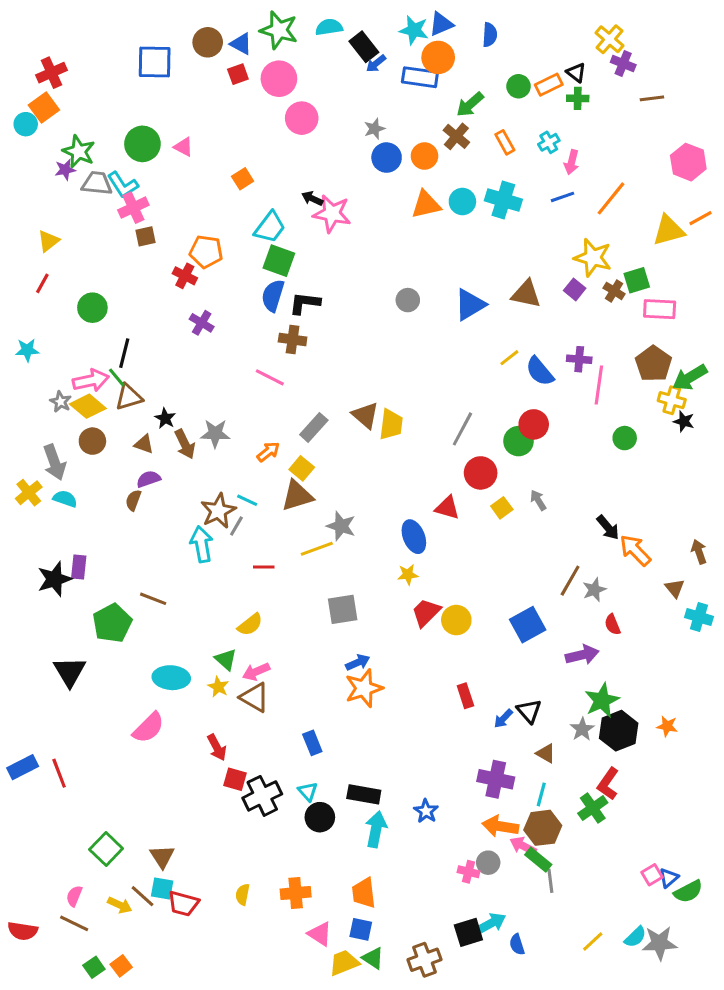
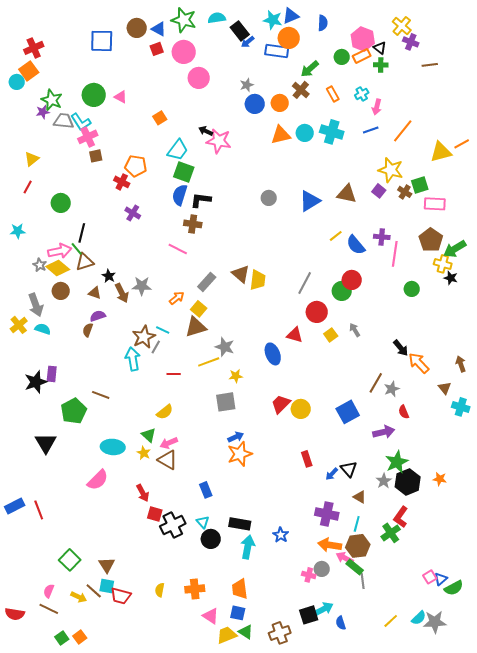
pink hexagon: (688, 162) -> (363, 39), moved
yellow star: (408, 575) -> (236, 376), moved

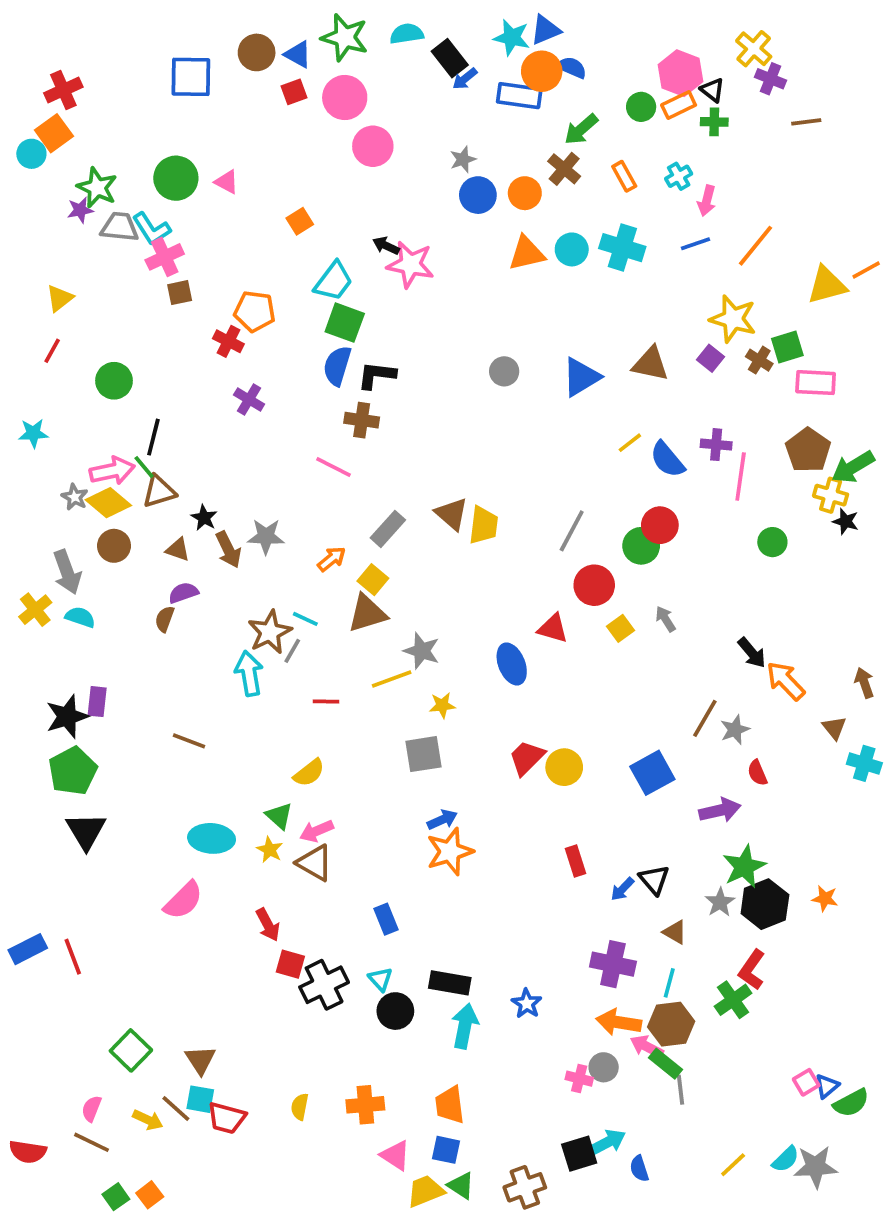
blue semicircle: (323, 23) -> (572, 67), moved, turned -70
green pentagon: (74, 411) -> (73, 771), moved

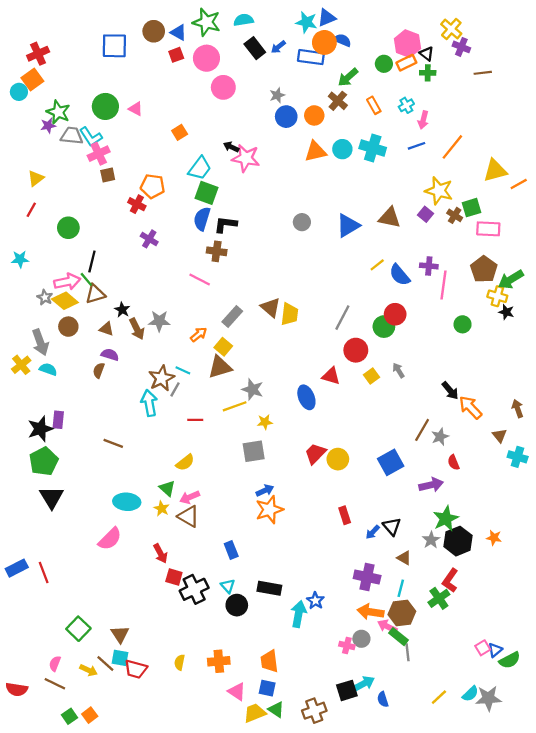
black rectangle: (450, 58) -> (255, 48), moved
orange line: (866, 270) -> (519, 184), moved
purple semicircle: (183, 593) -> (110, 355), turned 36
cyan arrow: (465, 1026) -> (299, 614), moved

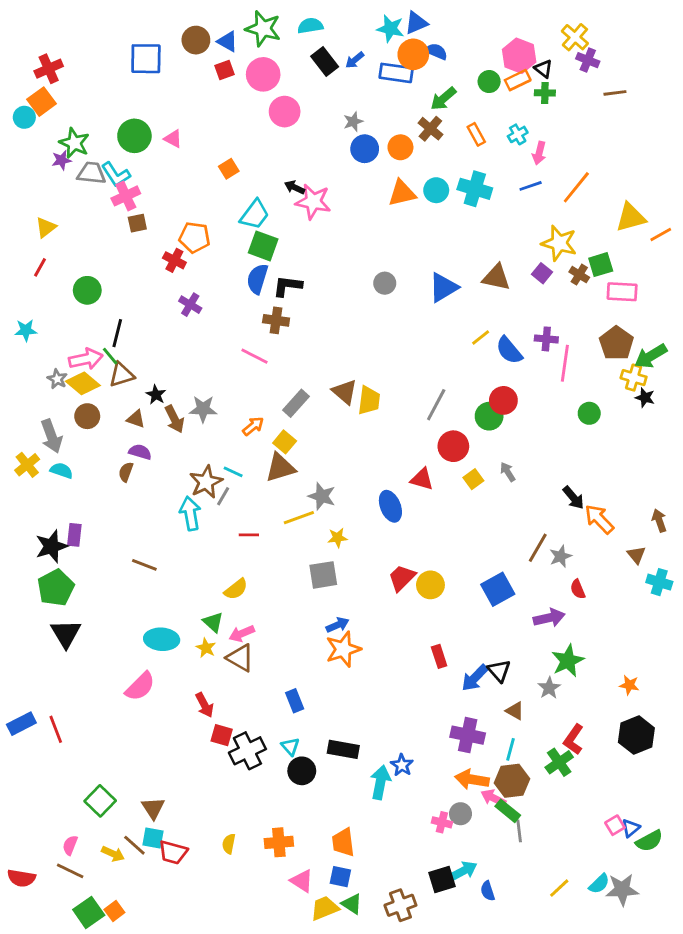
blue arrow: (373, 532) -> (475, 678), size x1.5
black hexagon: (458, 541) -> (636, 735), moved
green square: (69, 716) -> (89, 912), size x1.5

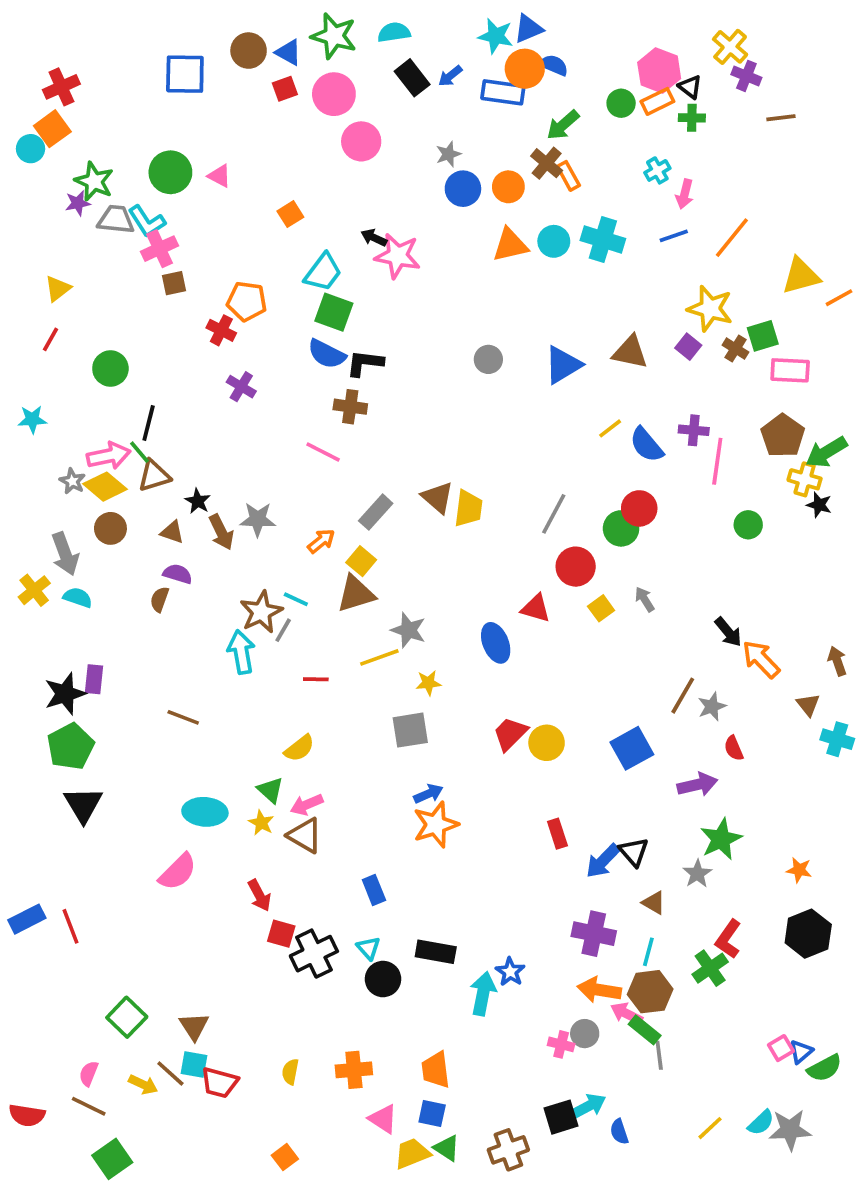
orange rectangle: (476, 134) -> (568, 176), moved
blue semicircle: (257, 279) -> (327, 354), turned -80
orange square: (114, 911) -> (285, 1157), moved

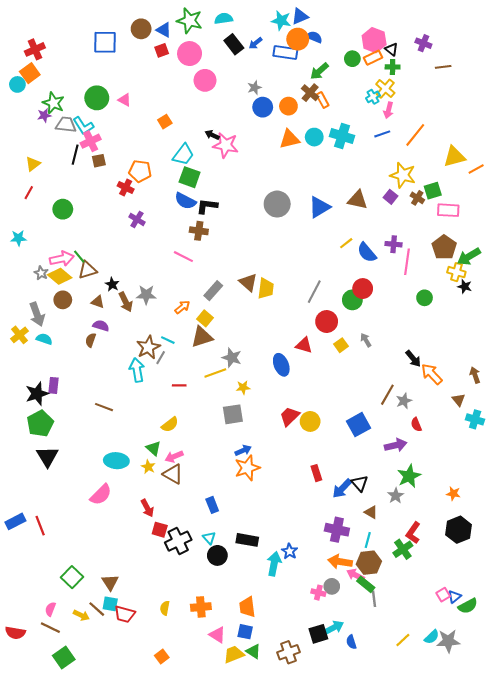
yellow cross: (730, 47) -> (385, 89), moved
gray circle: (488, 359) -> (277, 204), size x1.6
black line: (149, 423) -> (75, 155), moved

